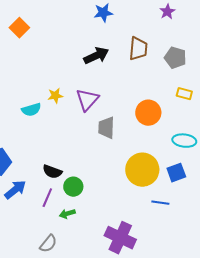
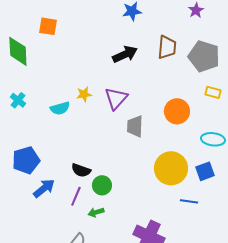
orange square: (19, 28) -> (48, 26), turned -36
gray pentagon: (175, 58) -> (204, 56), size x1.4

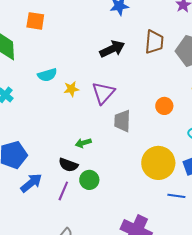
cyan semicircle: (60, 108) -> (47, 75), moved
orange circle: (177, 111) -> (164, 106), size x0.7
green arrow: (96, 212) -> (83, 143), moved

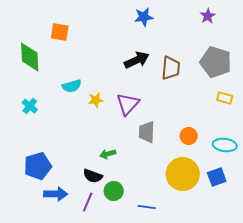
brown trapezoid: (154, 42) -> (171, 68), moved
orange circle: (164, 106) -> (189, 136), moved
blue arrow: (31, 183) -> (56, 194), turned 40
blue line: (176, 196) -> (147, 207), moved

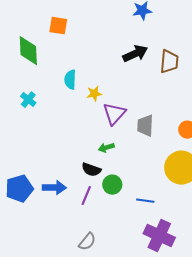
cyan semicircle: (72, 86) -> (70, 80), turned 108
purple triangle: (128, 104) -> (114, 114), moved
blue pentagon: (38, 166) -> (19, 189), moved

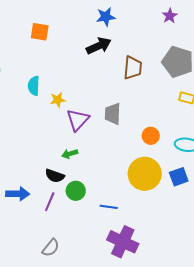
orange square: (58, 26) -> (40, 32), moved
black arrow: (135, 54) -> (99, 46), moved
gray trapezoid: (145, 126) -> (113, 114), moved

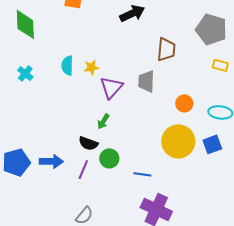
brown trapezoid: (133, 68) -> (166, 49), moved
cyan semicircle: (34, 86) -> (67, 65), moved
green arrow: (70, 154) -> (103, 121), turned -42

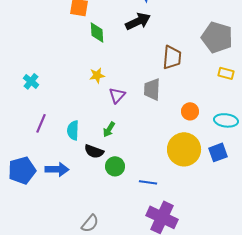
green diamond: (25, 24) -> (97, 32), moved, size x0.7
cyan semicircle: (67, 65) -> (73, 130), moved
purple triangle: (111, 87) -> (117, 95), size x0.7
purple line: (83, 169) -> (41, 123), moved

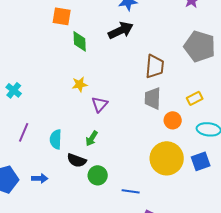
yellow rectangle: (226, 73) -> (195, 98), moved, turned -42
gray trapezoid: (152, 89) -> (153, 98), moved
blue arrow: (57, 169) -> (40, 178), size x0.7

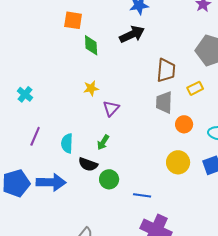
yellow rectangle: (195, 98) -> (195, 88), moved
yellow circle: (167, 158) -> (178, 162), size x0.7
blue arrow: (40, 178) -> (51, 182), size x1.8

